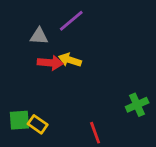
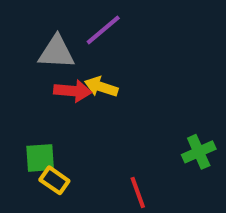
gray triangle: (39, 36) -> (56, 52), size x1.4
green square: (19, 120) -> (40, 158), moved

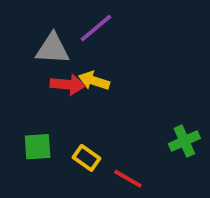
yellow rectangle: (54, 180) -> (86, 158), moved
red line: (138, 193) -> (128, 179), turned -40

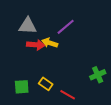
purple line: (96, 28) -> (66, 27), moved
green square: (38, 147) -> (22, 87), moved

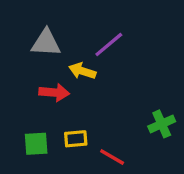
red arrow: (36, 45) -> (54, 92), moved
yellow rectangle: (46, 84) -> (76, 139), turned -40

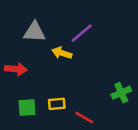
red arrow: (54, 92) -> (16, 69), moved

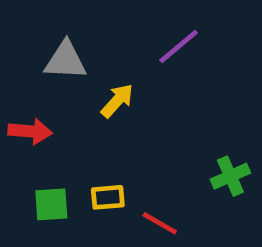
purple line: (82, 33) -> (179, 46), moved
yellow arrow: (62, 53) -> (117, 101), turned 114

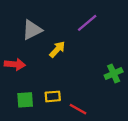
gray triangle: (65, 61) -> (32, 30), turned -30
green cross: (230, 176) -> (114, 74), moved

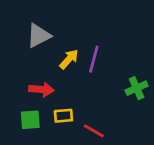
purple line: (87, 23) -> (94, 59), moved, turned -35
red arrow: (15, 64) -> (41, 89), moved

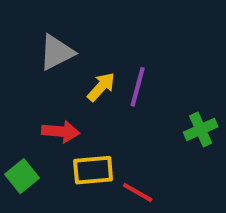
yellow rectangle: (63, 116) -> (93, 170), size x1.4
green square: (30, 120) -> (22, 176), moved, turned -35

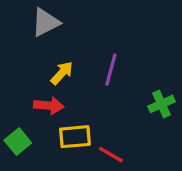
gray triangle: (57, 52) -> (46, 22), moved
yellow arrow: (101, 87) -> (62, 73), moved

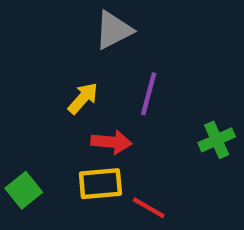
gray triangle: (46, 22) -> (114, 30), moved
red arrow: (49, 106) -> (111, 142), moved

